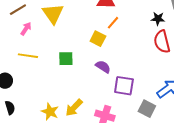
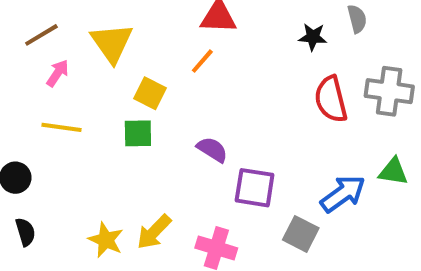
black star: (158, 19) -> (313, 37), moved
orange line: (113, 23) -> (202, 61), moved
yellow square: (98, 39) -> (150, 93), moved

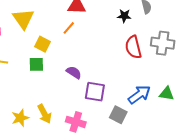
green triangle: (393, 172) -> (167, 94), moved
yellow arrow: (154, 232) -> (44, 114), turned -72
yellow star: (106, 240) -> (20, 118), turned 30

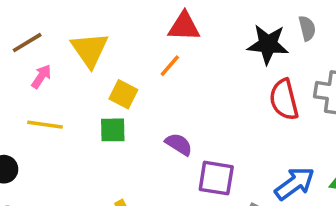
black star: (124, 16) -> (268, 44), size x1.6

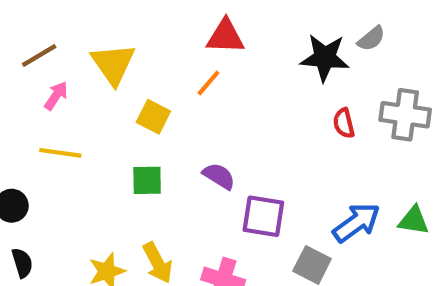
gray semicircle: (307, 28) -> (371, 39), turned 65
red semicircle: (284, 100) -> (344, 123), size x0.6
green square: (113, 130) -> (147, 180), moved

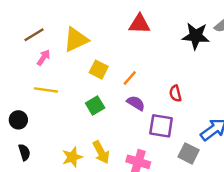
yellow triangle: (113, 64) -> (76, 40), turned 40
orange line: (208, 83) -> (130, 78), moved
red semicircle: (344, 123) -> (175, 94), moved
green square: (147, 180) -> (95, 105), turned -30

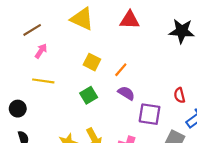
yellow triangle: (76, 40) -> (82, 19), moved, turned 50
red semicircle: (175, 94) -> (179, 95), moved

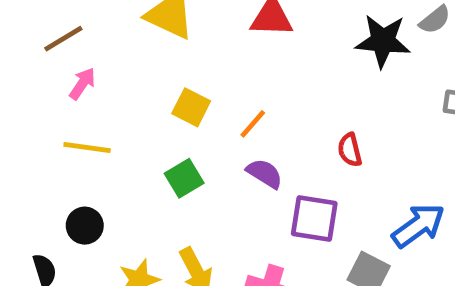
red semicircle: (179, 95) -> (350, 150), moved
black circle: (18, 109) -> (85, 226), moved

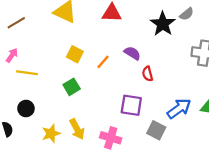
black star: (383, 41) -> (163, 24), turned 30
pink arrow: (82, 84) -> (12, 55), moved
purple semicircle: (265, 174) -> (132, 53), moved

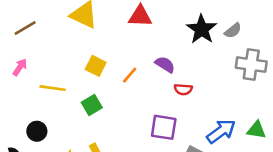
gray semicircle: (187, 14) -> (233, 31), moved
yellow line: (27, 73) -> (53, 88), moved
red semicircle: (148, 74) -> (183, 89), turned -72

